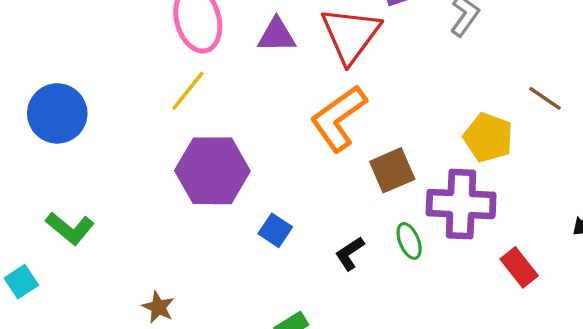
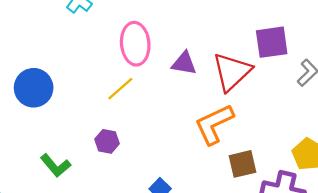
purple hexagon: (212, 171) -> (107, 141), moved, size x0.5
green L-shape: (70, 228) -> (56, 165), moved

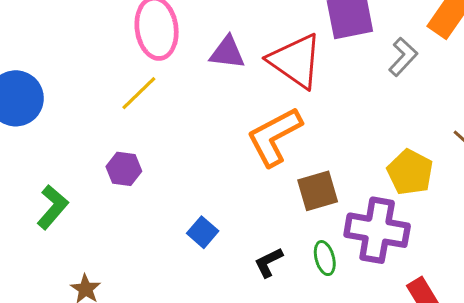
red triangle: (232, 72) -> (296, 61), turned -39
green L-shape: (56, 165) -> (53, 207), turned -96

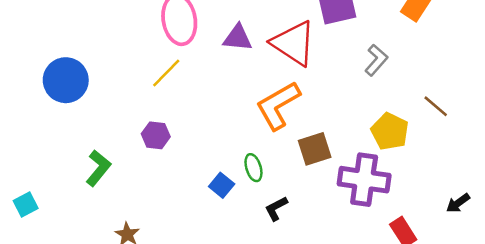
gray L-shape: (403, 57) -> (376, 60), moved
green ellipse: (325, 258) -> (253, 168), moved

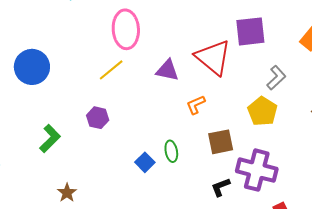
purple triangle: (238, 38) -> (167, 70), moved
orange L-shape: (278, 105) -> (196, 105), size x0.5
yellow pentagon: (390, 131) -> (262, 111), moved
black L-shape: (276, 208) -> (221, 187), moved

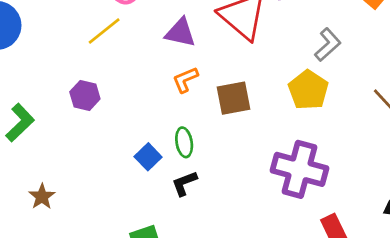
orange L-shape: (196, 105) -> (185, 80), moved
brown square: (221, 142) -> (233, 98), moved
black L-shape: (221, 187) -> (184, 183), moved

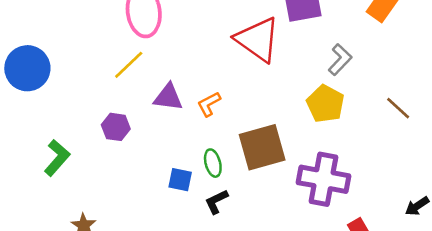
purple triangle: (180, 33) -> (168, 97), moved
brown square: (233, 98) -> (262, 147), moved, size x1.4
blue square: (148, 157) -> (180, 180), turned -30

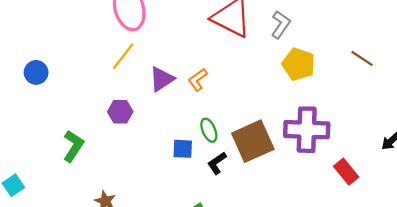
gray L-shape: (340, 60) -> (281, 25), moved
blue circle: (27, 68) -> (36, 72), size x0.6
purple triangle: (168, 97) -> (162, 79), turned -32
brown square: (262, 147) -> (253, 141), moved

